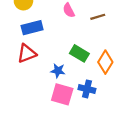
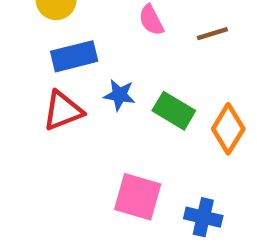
blue star: (58, 71) -> (119, 95), moved
blue cross: (87, 89) -> (203, 217), moved

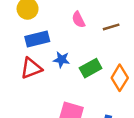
green rectangle: (174, 111) -> (91, 68), turned -60

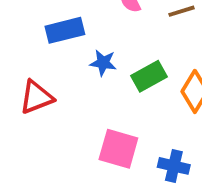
red triangle: (31, 68) -> (36, 97), moved

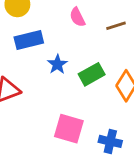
blue star: (103, 63) -> (57, 64), turned 30

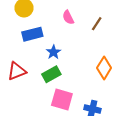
brown line: (116, 26) -> (97, 24), turned -40
green rectangle: (92, 74) -> (51, 74), moved

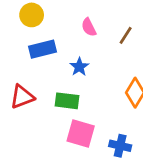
blue star: (53, 52) -> (79, 67), moved
green rectangle: (51, 74) -> (67, 101), turned 36

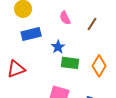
green rectangle: (67, 101) -> (70, 63), moved

